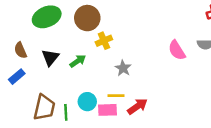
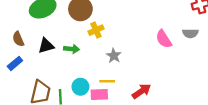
black triangle: (50, 57) -> (46, 46), turned 35
green arrow: (78, 61) -> (72, 49), turned 40
red arrow: (137, 106) -> (142, 91), moved

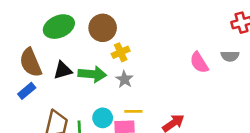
brown semicircle: (18, 39) -> (31, 63), size x1.6
green arrow: (72, 49) -> (92, 74), size x1.5
gray star: (114, 56) -> (124, 79), moved

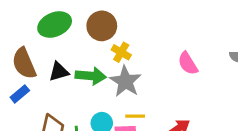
yellow cross: (121, 52) -> (121, 52), turned -36
pink semicircle: (199, 63) -> (188, 63), moved
gray star: (124, 79) -> (125, 81), size x1.6

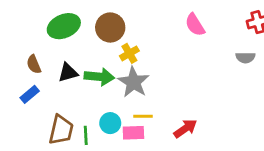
yellow cross: (121, 52) -> (129, 53), turned 30
brown semicircle: (24, 63) -> (34, 64), size x0.6
pink semicircle: (188, 63) -> (195, 25), moved

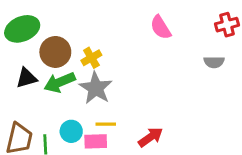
brown circle: (110, 27) -> (55, 52), moved
green arrow: (99, 77) -> (60, 82), turned 152

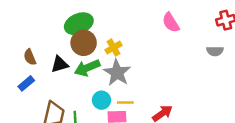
green ellipse: (22, 29) -> (79, 24), moved
cyan circle: (71, 131) -> (101, 100), moved

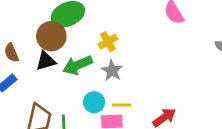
brown circle: (84, 43) -> (51, 36), moved
gray star: (117, 73) -> (112, 71), size x0.7

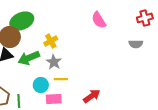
yellow line: (122, 105) -> (61, 79), moved

